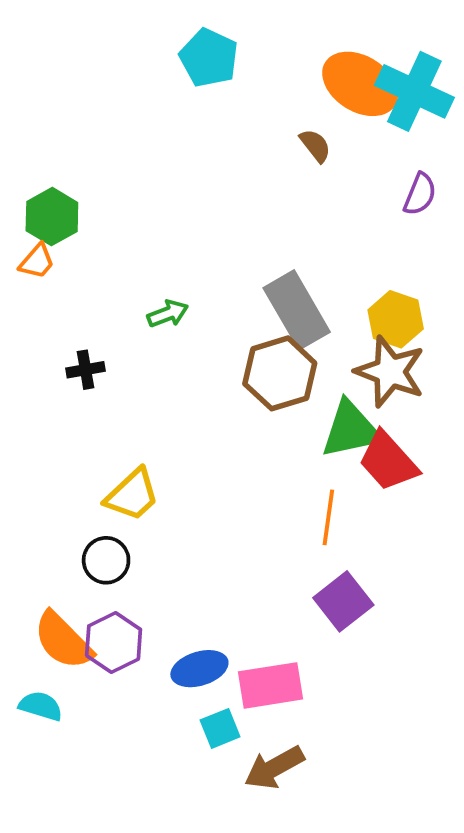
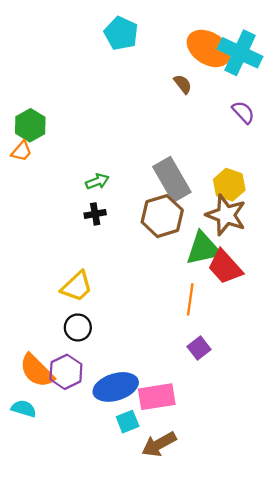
purple semicircle: (420, 194) -> (243, 112), turned -65
black cross: (86, 370) -> (95, 214), moved
black circle: (106, 560) -> (78, 327), moved
purple square: (343, 601) -> (199, 348), size x0.7
blue ellipse: (199, 669) -> (116, 387), size x1.4

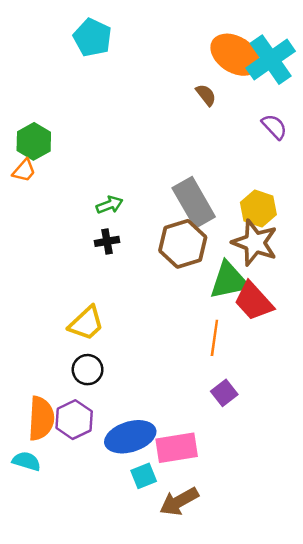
cyan pentagon: (121, 33) -> (92, 38), moved
cyan cross: (240, 53) -> (271, 60), turned 30
orange semicircle: (37, 371) -> (41, 418), turned -132

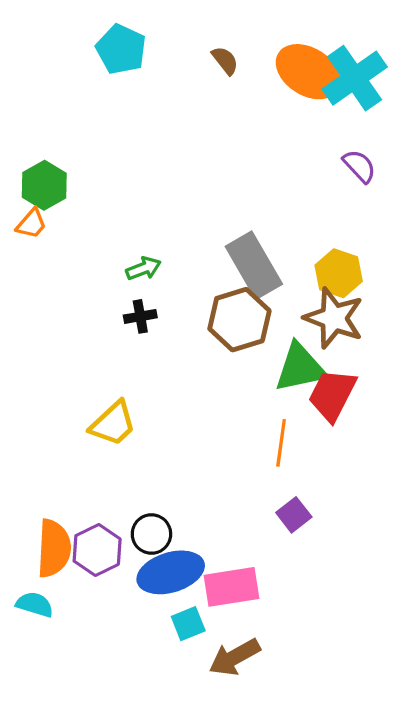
brown semicircle: (206, 95) -> (225, 60), moved
red trapezoid: (254, 301) -> (332, 395), turned 69
black circle: (88, 370) -> (151, 534), moved

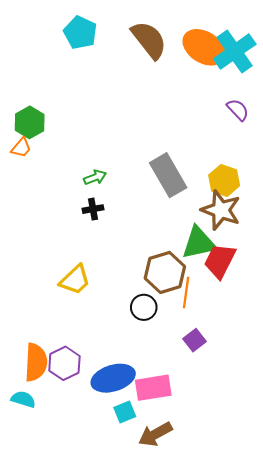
brown semicircle: (225, 60) -> (149, 40), size x2.0
brown hexagon: (239, 320) -> (165, 272), moved
black circle: (151, 534) -> (144, 307), moved

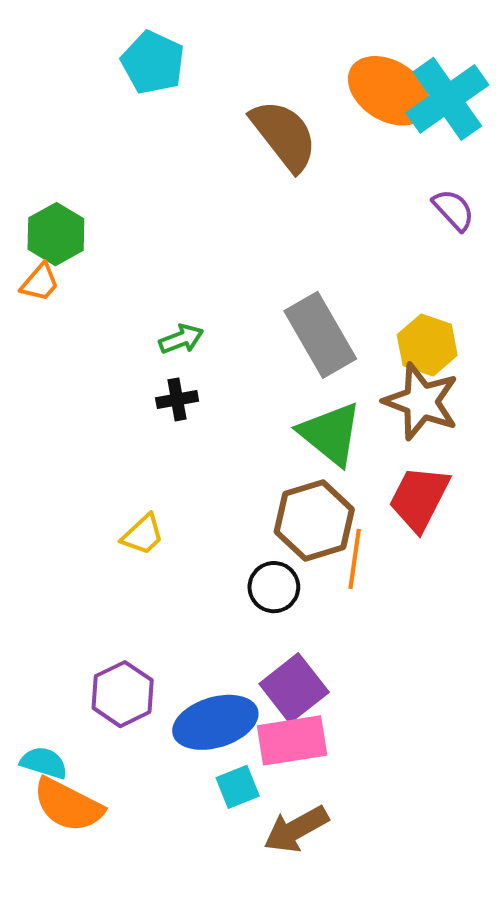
brown semicircle: (149, 40) -> (284, 135), moved
green triangle: (199, 243) -> (330, 434), moved, turned 51
yellow trapezoid: (75, 280) -> (143, 535), size x0.7
purple square: (194, 340) -> (294, 688), moved, size x1.5
orange semicircle: (36, 362) -> (68, 805), moved, turned 114

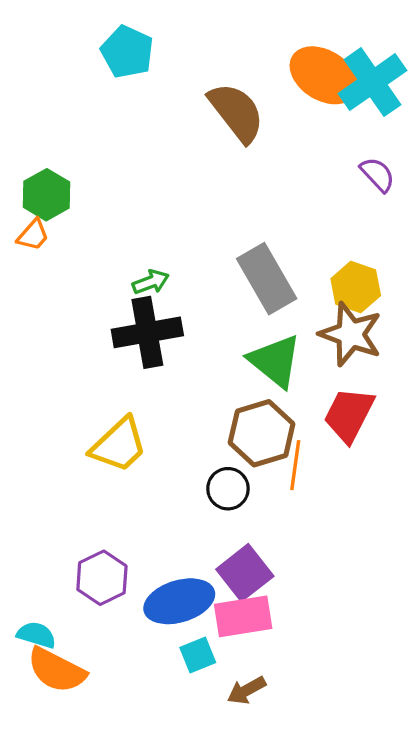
black cross: (177, 399) -> (147, 332), size x2.0
yellow trapezoid: (143, 535) -> (119, 445), size x1.6
brown arrow: (296, 829) -> (246, 690), size x0.7

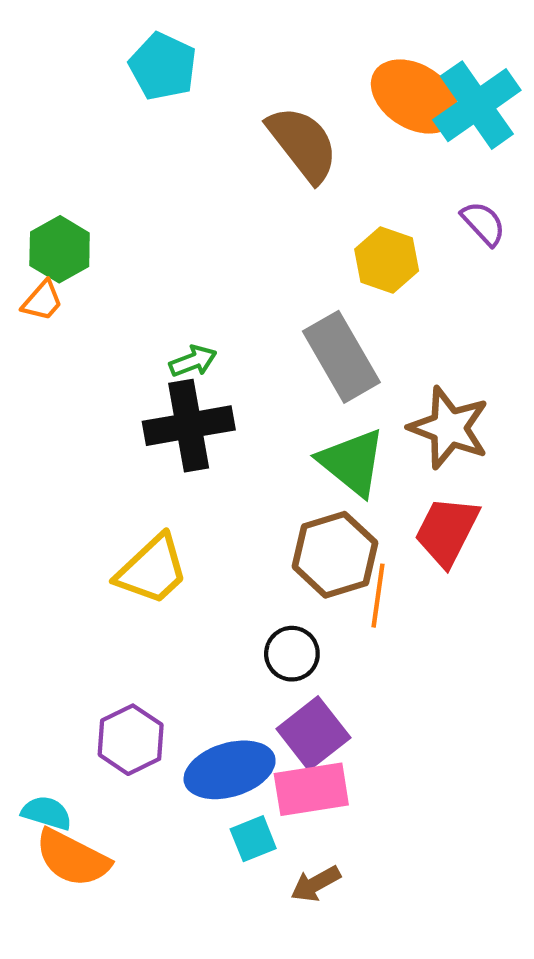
yellow hexagon: (356, 287) -> (387, 260), moved
black circle: (228, 489) -> (292, 654), moved

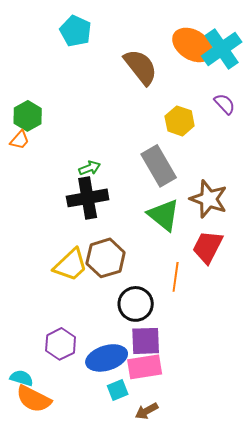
brown hexagon: (335, 555) -> (106, 258), moved
black circle: (292, 654) -> (136, 304), size x1.4
purple square: (313, 733) -> (146, 341), turned 36

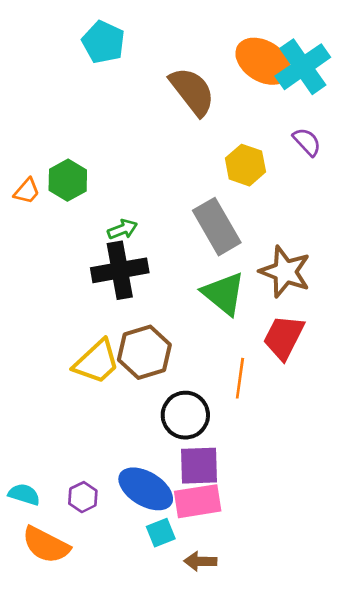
green hexagon: (28, 116) -> (68, 180), moved
purple hexagon: (61, 344) -> (83, 497), moved, size x0.7
blue ellipse: (107, 358) -> (146, 489), turned 48
cyan semicircle: (22, 378) -> (24, 494), moved
brown arrow: (147, 411) -> (200, 561), turned 30

